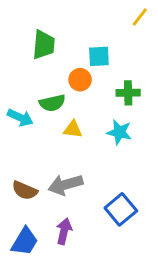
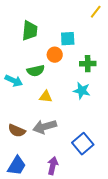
yellow triangle: (73, 129) -> (46, 97), moved
purple arrow: (64, 231) -> (53, 166), moved

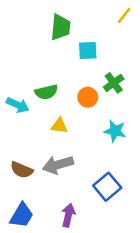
green trapezoid: (30, 31) -> (61, 27), moved
orange circle: (55, 55) -> (88, 97), moved
green cross: (88, 64) -> (114, 83), turned -35
cyan star: (82, 91) -> (115, 131), moved

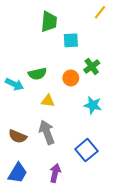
gray arrow: (58, 165) -> (47, 132), turned 85

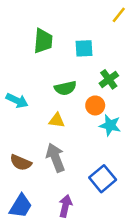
green trapezoid: (49, 22) -> (43, 41), moved
green semicircle: (37, 74) -> (65, 88), moved
orange circle: (71, 78) -> (95, 105), moved

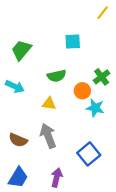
green trapezoid: (43, 41) -> (21, 50), moved, turned -145
green cross: (109, 79) -> (102, 77), moved

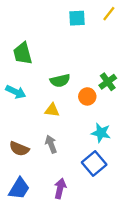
cyan square: (73, 42) -> (77, 18), moved
green trapezoid: (21, 50) -> (23, 53), turned -55
cyan star: (95, 108) -> (101, 133), moved
gray arrow: (48, 136) -> (51, 144), size x0.7

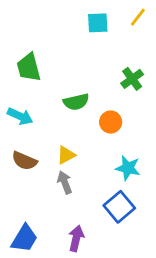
green cross: (108, 82) -> (132, 79), moved
yellow triangle: (52, 110) -> (66, 155), moved, turned -35
brown semicircle: (19, 149) -> (24, 161), moved

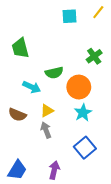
cyan arrow: (20, 116) -> (32, 87), moved
orange circle: (111, 122) -> (79, 87), size x1.5
cyan star: (128, 168) -> (83, 113), moved, turned 30

